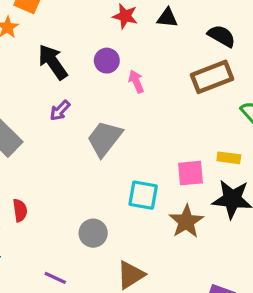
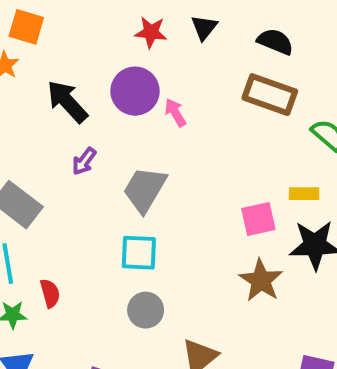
black triangle: (167, 18) -> (204, 27), turned -50
purple circle: (107, 61) -> (135, 91), size x1.5
brown rectangle: (212, 77) -> (270, 95), turned 48
cyan square: (143, 195) -> (139, 253), moved

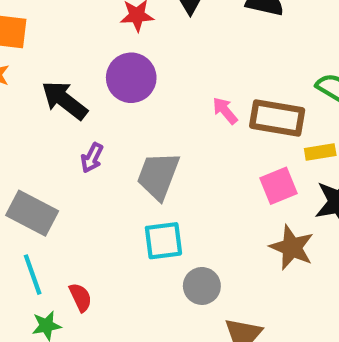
brown rectangle: (270, 95) -> (277, 118), moved
pink arrow: (175, 113) -> (225, 111), moved
gray circle: (146, 310) -> (202, 286), moved

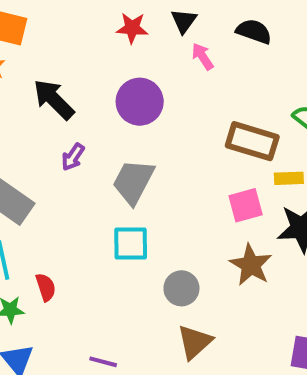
purple circle: (131, 78) -> (140, 102), moved
pink arrow: (225, 111) -> (203, 56), moved
gray circle: (202, 286) -> (181, 288), moved

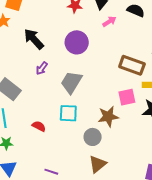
pink arrow: (203, 56) -> (109, 21), turned 88
brown star: (251, 265) -> (108, 117), moved, turned 30
red semicircle: (46, 287) -> (39, 126), moved, turned -48

